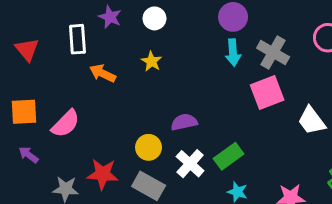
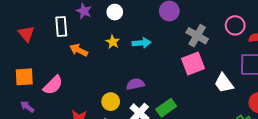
cyan arrow: (233, 53) -> (142, 43), moved, turned -90

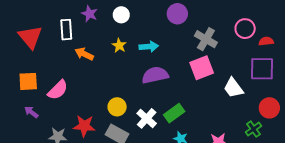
red triangle: (26, 34) -> (30, 37), size x1.4
purple semicircle: (135, 84) -> (155, 75), moved, size x1.4

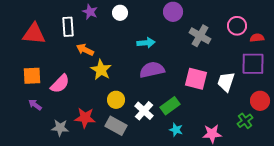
red triangle: (30, 37) -> (34, 34), turned -45
yellow star: (119, 45) -> (101, 70), moved, size x1.5
pink square: (202, 68) -> (196, 79), moved, turned 35
white trapezoid: (233, 88) -> (226, 82), turned 55

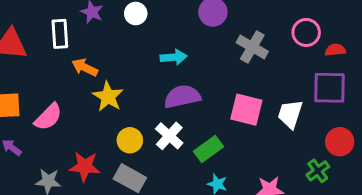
white cross: (144, 111) -> (169, 136), moved

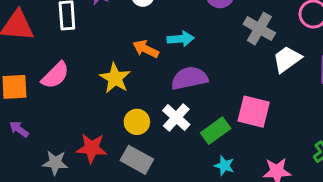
orange arrow: (85, 67) -> (146, 49), moved
pink square: (246, 110) -> (254, 112), moved
white trapezoid: (290, 114) -> (287, 59), moved, turned 36
pink semicircle: (48, 117) -> (55, 75), moved

